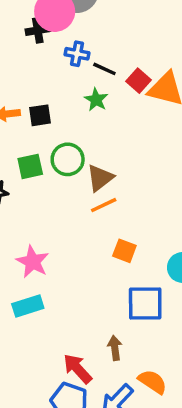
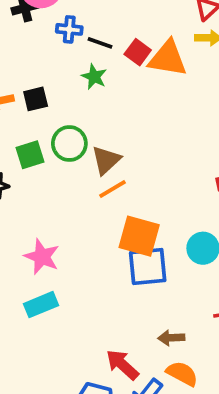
orange square: (124, 251) -> (139, 236), size x1.6
blue square: (145, 303) -> (148, 267), moved
brown arrow: (115, 348) -> (171, 338), moved, turned -80
red arrow: (78, 369) -> (122, 365), moved

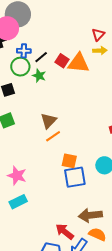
black line: (100, 43) -> (41, 57), turned -56
green circle: (69, 144) -> (20, 67), moved
orange square: (139, 236) -> (69, 161), size x0.7
brown arrow: (171, 338) -> (90, 215), size x1.6

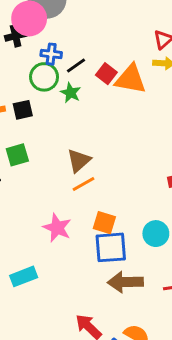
pink star: (17, 176) -> (57, 228), moved
brown arrow: (90, 215) -> (125, 282), moved

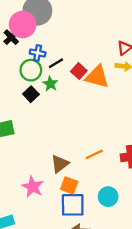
black cross: (16, 36) -> (11, 37), turned -35
black square: (23, 110) -> (31, 94), moved, turned -35
brown triangle: (79, 161) -> (60, 164), moved
orange line: (84, 184) -> (94, 154), moved

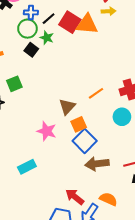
red square: (79, 71) -> (70, 22), size x1.5
orange square: (69, 185) -> (79, 124), turned -35
cyan circle: (108, 197) -> (122, 117), moved
blue square: (73, 205) -> (85, 141), turned -35

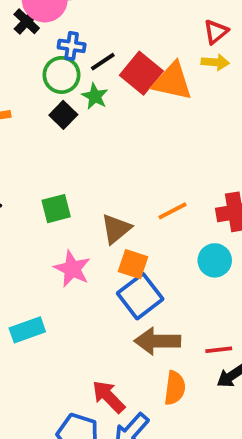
green square: (14, 84) -> (56, 209), moved
orange square: (79, 124) -> (133, 264), turned 35
orange semicircle: (108, 199) -> (175, 388), moved, turned 66

